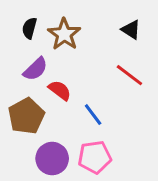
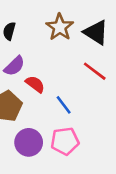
black triangle: (131, 30) -> (96, 32), size x1.5
brown star: (64, 34) -> (60, 27), moved

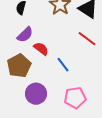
pink pentagon: (65, 141) -> (75, 98), moved

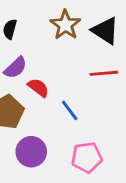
red line: (87, 39) -> (104, 73), turned -42

